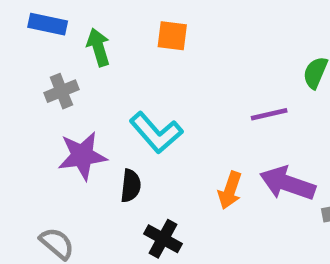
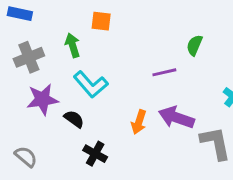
green arrow: (98, 47) -> (73, 45), moved
gray cross: (61, 91) -> (29, 57), size x1.4
black semicircle: (131, 186) -> (74, 119), turned -60

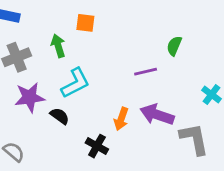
cyan L-shape: (91, 84) -> (75, 83), turned -76
black cross: (95, 154) -> (97, 146), moved

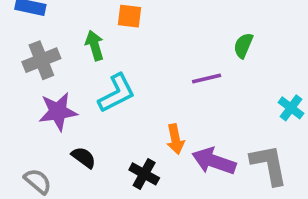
purple arrow: (157, 115) -> (214, 161), moved
black semicircle: (60, 116) -> (84, 157), moved
orange arrow: (121, 119) -> (175, 139), turned -30

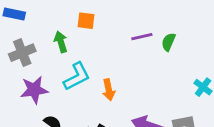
purple line: (207, 79) -> (142, 37), moved
orange arrow: (175, 139) -> (109, 90), moved

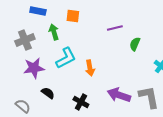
blue rectangle: (14, 14) -> (38, 11), moved
green semicircle: (168, 42) -> (135, 44), moved

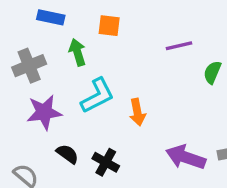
black cross: (81, 102) -> (106, 162), moved

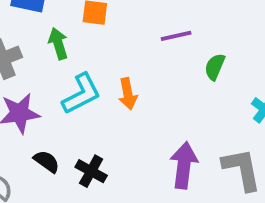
orange arrow: (137, 112) -> (128, 94), moved
purple arrow: (186, 157) -> (184, 165), turned 78

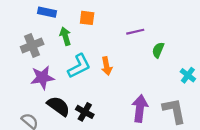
black semicircle: (47, 161) -> (58, 106), size x1.5

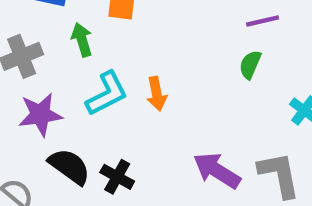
purple line: (135, 32) -> (263, 21), moved
purple arrow: (140, 108) -> (217, 171), turned -65

